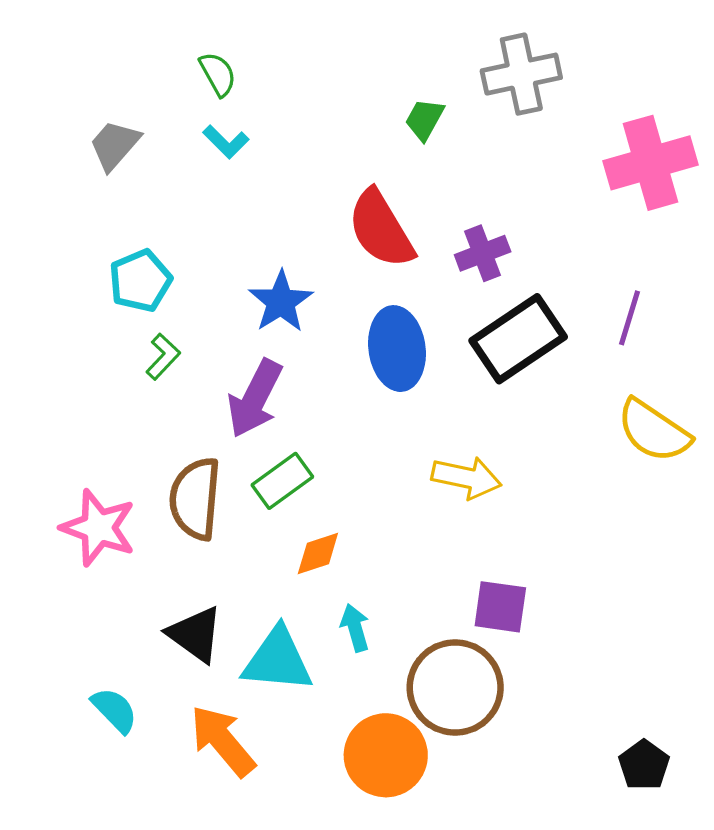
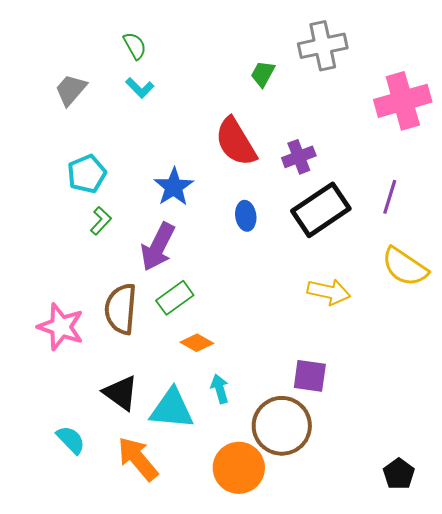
blue ellipse: (397, 349) -> (246, 216), size x0.6
yellow arrow: (466, 478) -> (329, 292), moved
orange diamond: (318, 554) -> (197, 343), turned 48

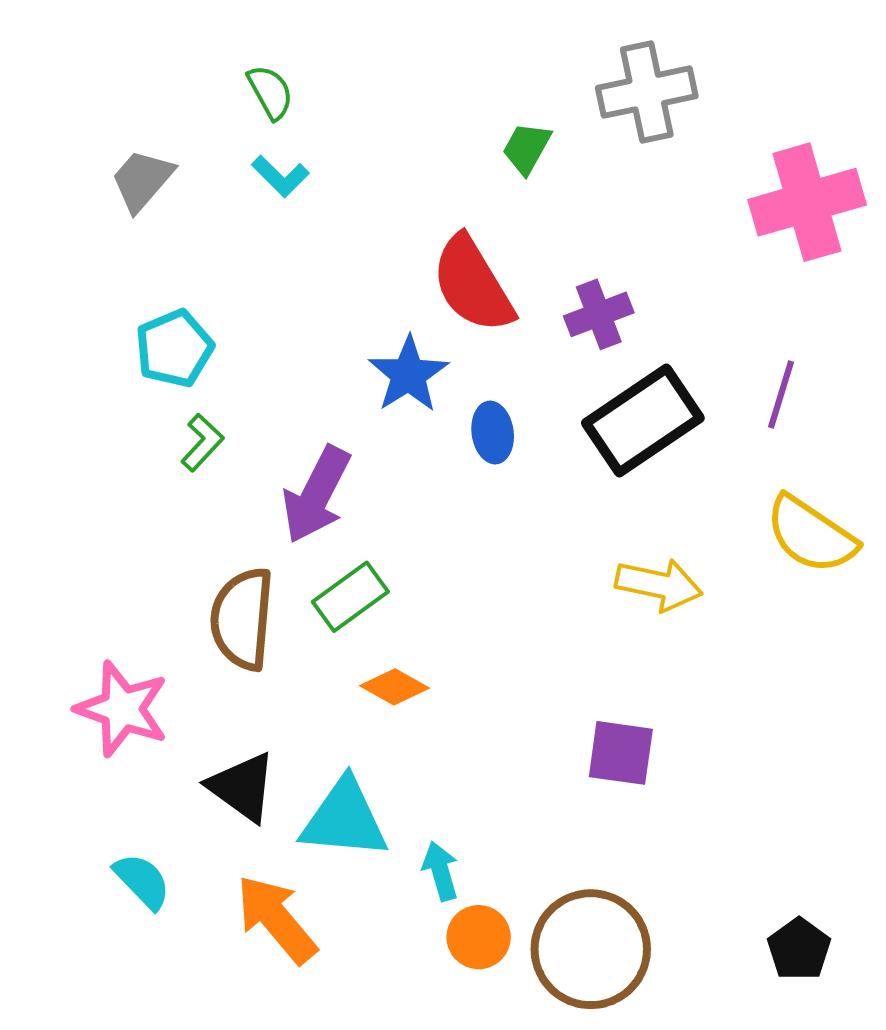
blue star: (174, 187) -> (409, 374), moved
pink star: (61, 327) -> (122, 709), moved
cyan arrow: (220, 389) -> (441, 871), moved
brown circle: (282, 426) -> (591, 949), moved
orange circle: (239, 468) -> (479, 937), size x0.6

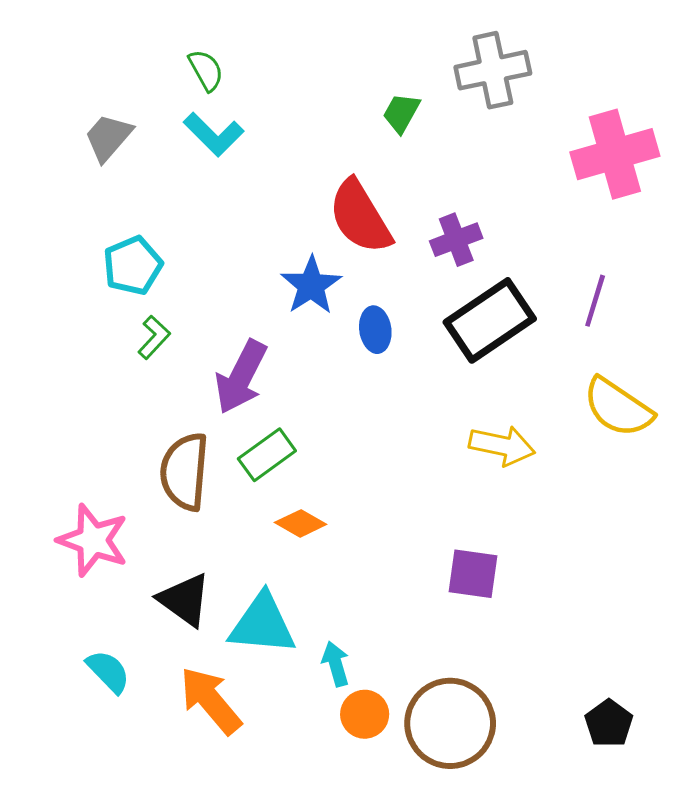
cyan L-shape: (280, 176) -> (214, 134), size x1.4

